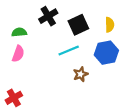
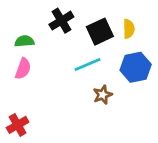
yellow semicircle: (110, 25) -> (129, 29), moved

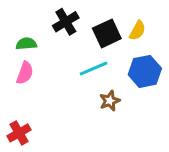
yellow semicircle: (129, 29) -> (137, 31), turned 30

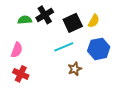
green semicircle: (26, 44) -> (25, 20), moved
red cross: (19, 133) -> (21, 74), moved, turned -35

